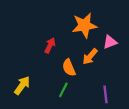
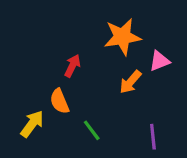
orange semicircle: (69, 68) -> (60, 101), moved
green line: (63, 90) -> (92, 130), turned -64

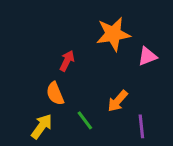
orange arrow: (130, 82) -> (118, 101), moved
yellow arrow: (32, 124) -> (42, 126), moved

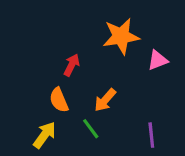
orange arrow: (118, 101) -> (105, 100), moved

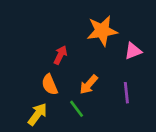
purple line: (151, 135) -> (126, 93), moved

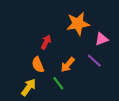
purple line: (126, 93) -> (94, 61), moved, turned -42

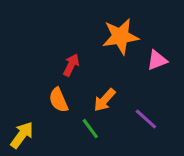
purple line: (94, 61) -> (146, 119), moved
yellow arrow: (29, 87) -> (22, 135), moved

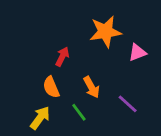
orange arrow: (105, 100) -> (91, 87), turned -70
yellow arrow: (22, 135) -> (40, 118), moved

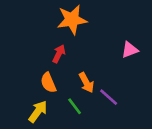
orange star: (105, 32) -> (72, 20), moved
purple line: (128, 104) -> (109, 97), moved

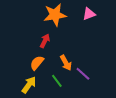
pink triangle: (130, 50) -> (89, 14), moved
orange semicircle: (48, 83) -> (37, 63), turned 63

